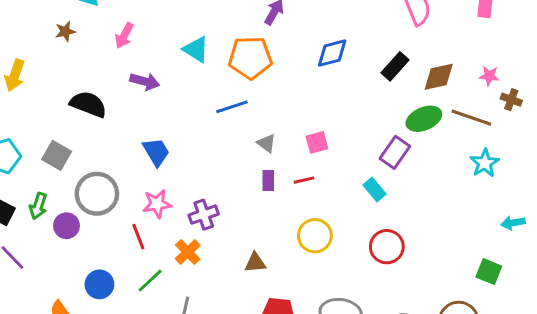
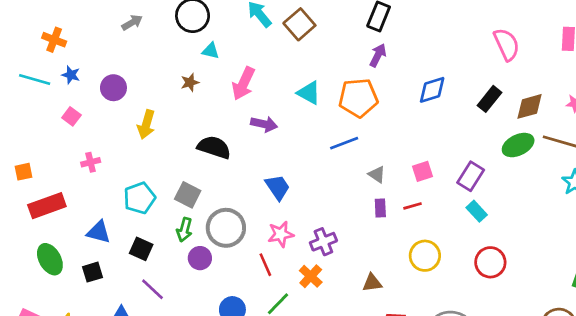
pink arrow: (124, 36) -> (243, 84), size x1.4
purple rectangle: (395, 152) -> (471, 176), moved
green arrow: (38, 206) -> (184, 230), moved

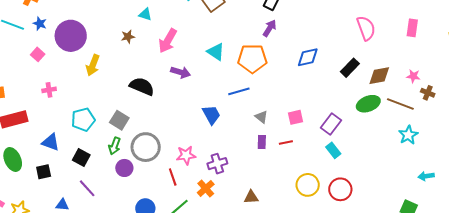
purple circle: (113, 88) -> (71, 36), size x1.6
blue trapezoid: (278, 187) -> (211, 115), moved
yellow circle: (425, 256) -> (308, 185), moved

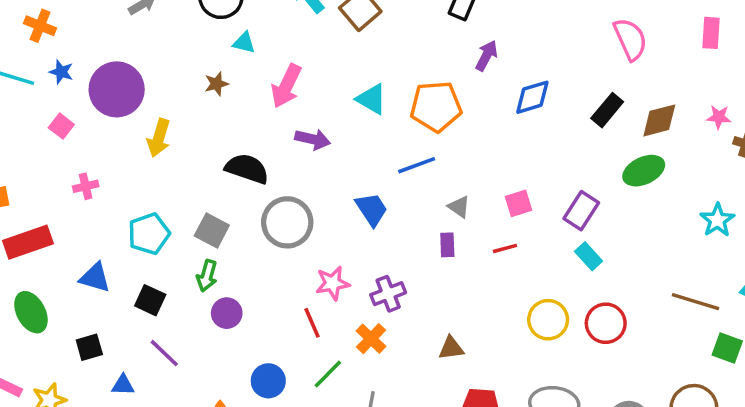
purple arrow: (270, 28) -> (487, 56), moved
brown line: (400, 104) -> (696, 302), moved
purple rectangle: (262, 142) -> (447, 245), moved
gray circle: (146, 147) -> (287, 222), moved
black square: (44, 172) -> (89, 347), moved

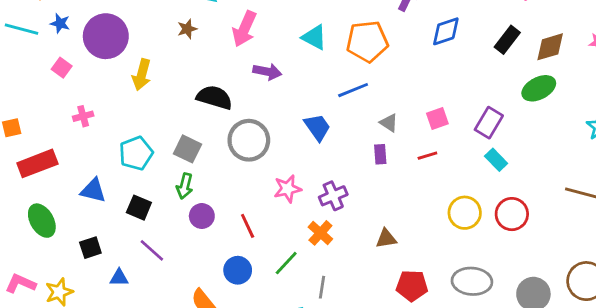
red line: (312, 323) -> (248, 226), moved

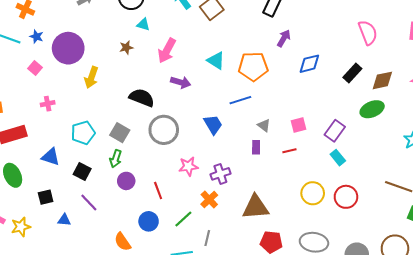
brown triangle: (386, 239) -> (256, 207), size x1.8

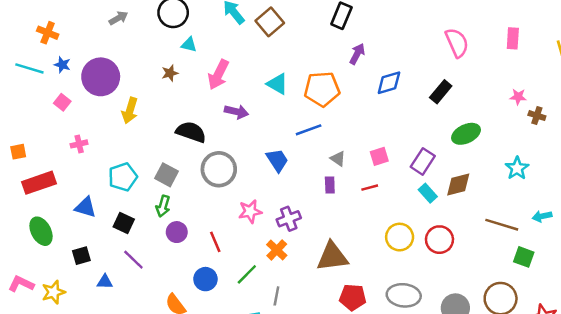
brown diamond: (382, 80) -> (458, 184), moved

